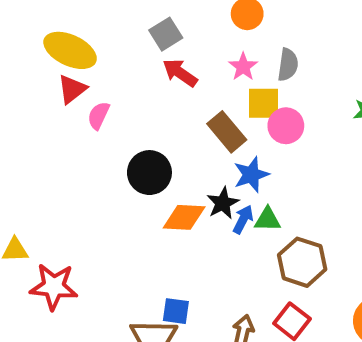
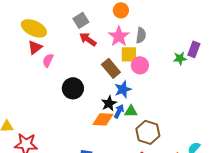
pink star: (243, 67) -> (119, 36), size x1.5
orange diamond: (184, 217) -> (103, 119), moved

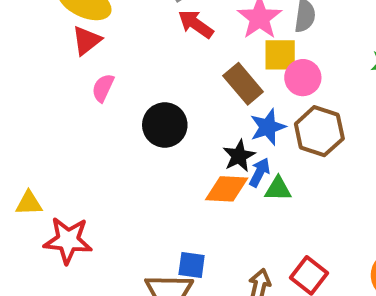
pink semicircle: (48, 60) -> (103, 88), moved
green triangle: (131, 111) -> (278, 189), moved
brown hexagon: (148, 132) -> (319, 131), moved

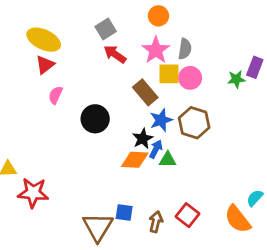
pink circle: (303, 78) -> (190, 78), moved
blue square: (192, 265) -> (124, 212), moved

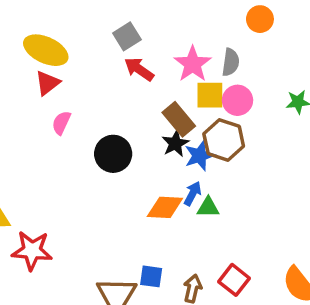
orange circle: (158, 16) -> (260, 19), moved
brown hexagon: (194, 123) -> (224, 140), moved
black star: (143, 139) -> (175, 143), moved

